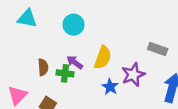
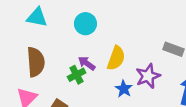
brown semicircle: (43, 67) -> (36, 62), moved, size x1.6
green cross: (65, 73) -> (77, 75), turned -35

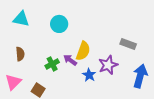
brown semicircle: (36, 62) -> (20, 54), size x0.6
purple arrow: (87, 63) -> (70, 60), moved

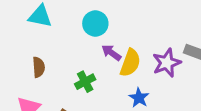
purple arrow: (70, 60) -> (111, 53), moved
purple star: (108, 65) -> (167, 63), moved

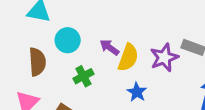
cyan circle: (95, 24) -> (68, 40), moved
brown semicircle: (39, 67) -> (37, 62), size x1.4

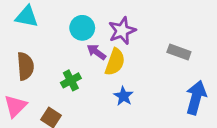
cyan circle: (68, 40) -> (82, 28), moved
purple star: (164, 57) -> (122, 31), moved

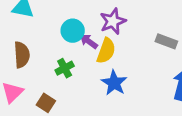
cyan circle: (82, 28) -> (73, 31), moved
blue star: (123, 96) -> (114, 83), size x1.4

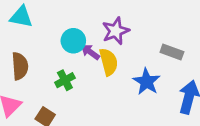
yellow semicircle: (106, 51) -> (109, 62), turned -35
blue star: (114, 83) -> (147, 82), moved

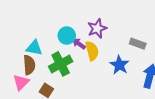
cyan triangle: (21, 17) -> (34, 48), moved
brown semicircle: (20, 66) -> (29, 65), moved
green cross: (65, 80) -> (61, 64), size x1.6

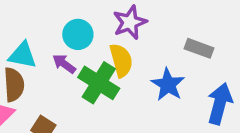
purple arrow: (79, 44) -> (64, 64), moved
green cross: (61, 64) -> (99, 83), moved, turned -30

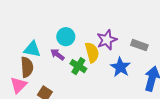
purple star: (130, 22) -> (107, 40), moved
green cross: (99, 83) -> (78, 66), size x0.7

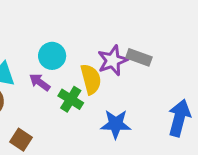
gray rectangle: (139, 45) -> (139, 57), moved
blue star: (120, 67) -> (116, 124), moved, turned -30

